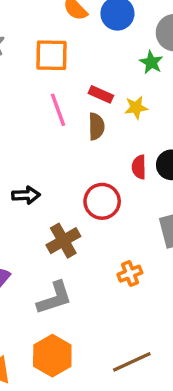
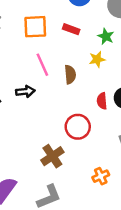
green star: (151, 62) -> (106, 36), moved
red rectangle: (101, 94) -> (71, 29), moved
black arrow: (26, 195) -> (25, 91), moved

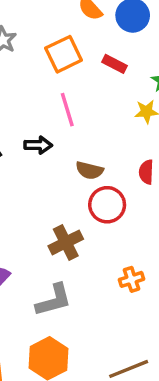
orange square: (35, 27) -> (64, 54), turned -30
brown semicircle: (70, 75) -> (89, 170), moved, turned 102

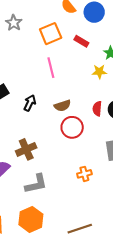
black arrow: (38, 145) -> (30, 103), moved, turned -70
brown semicircle: (89, 170) -> (62, 106), turned -35
brown cross: (66, 242) -> (26, 149), moved

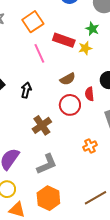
red rectangle: (81, 41) -> (64, 40), moved, size x1.5
brown semicircle: (62, 106) -> (68, 79), moved
red semicircle: (97, 109) -> (89, 94), moved
brown cross: (26, 149) -> (42, 125), moved

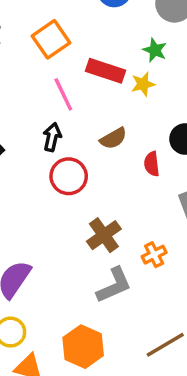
black arrow: (26, 90) -> (52, 137), moved
red circle: (70, 105) -> (69, 176), moved
brown cross: (42, 125) -> (104, 235), moved
gray L-shape: (47, 164) -> (114, 285), moved

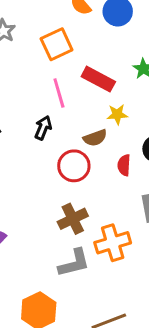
yellow star: (143, 84) -> (117, 114), moved
red circle: (69, 176) -> (74, 166), moved
orange cross: (154, 255) -> (113, 243), size x1.6

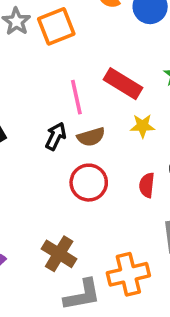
orange square: (57, 44) -> (56, 26), moved
brown semicircle: (95, 138) -> (91, 137), moved
brown cross: (73, 219) -> (59, 254), moved, turned -36

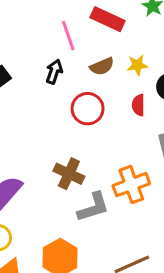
yellow star: (143, 126) -> (137, 65), moved
brown semicircle: (91, 137) -> (102, 66), moved

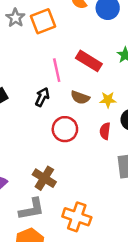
brown semicircle: (102, 66) -> (80, 97), turned 36
orange cross: (131, 185) -> (77, 217), moved, turned 32
gray L-shape: (93, 207) -> (32, 209), moved

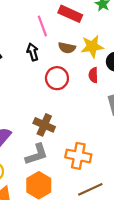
black arrow: (42, 97) -> (33, 52), turned -35
yellow star: (108, 100) -> (92, 46), size x1.5

